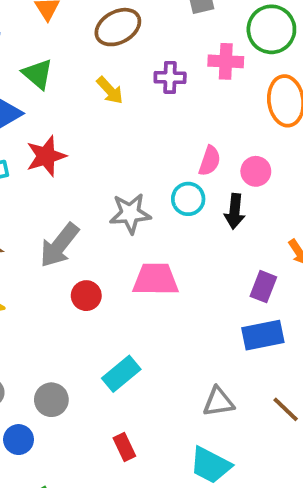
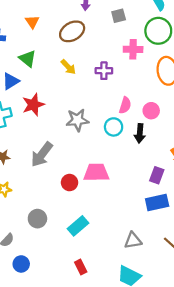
purple cross: (170, 77) -> (104, 71), moved
gray star: (130, 213) -> (77, 120), moved
red circle: (86, 296) -> (70, 183), moved
gray circle: (51, 400) -> (37, 219), moved

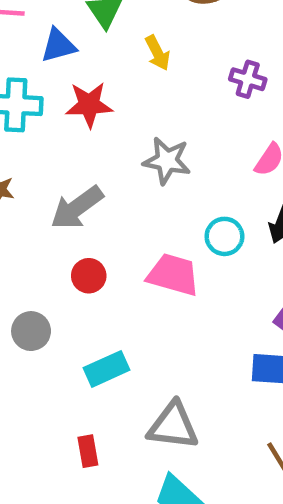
yellow arrow: (68, 67) -> (158, 53), moved
cyan circle: (114, 127) -> (224, 236), moved
red circle: (70, 183) -> (89, 276), moved
gray triangle: (133, 240) -> (173, 426), moved, size x1.4

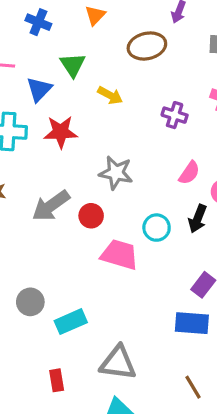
blue triangle: (58, 46) -> (39, 89), turned -32
yellow arrow: (158, 53) -> (110, 95), turned -35
red circle: (89, 276) -> (91, 216), moved
gray circle: (31, 331) -> (30, 302), moved

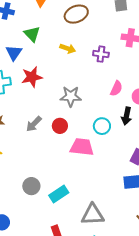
yellow arrow: (110, 95) -> (68, 48), moved
gray arrow: (51, 206) -> (34, 124), size x0.7

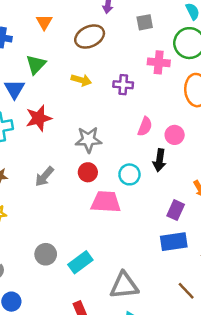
green triangle: (32, 34) -> (36, 64), turned 30
red circle: (60, 126) -> (88, 172), moved

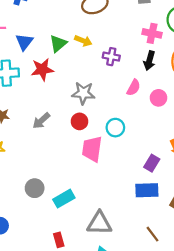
green triangle: (36, 64) -> (58, 44), moved
purple cross: (123, 85) -> (111, 57), moved
black arrow: (159, 160) -> (149, 61), moved
pink trapezoid: (106, 202) -> (92, 149), turned -92

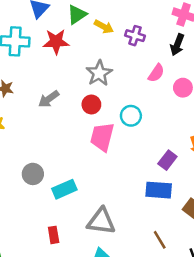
yellow arrow: (83, 41) -> (104, 27), moved
gray star: (83, 93) -> (99, 73), turned 30

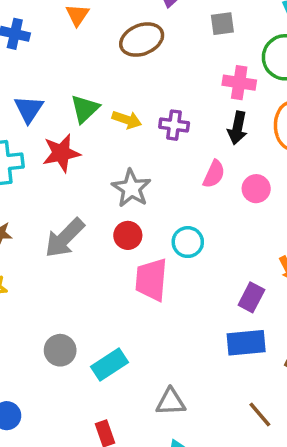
gray arrow: (49, 99) -> (65, 238), size x1.4
gray triangle: (101, 221) -> (171, 402), size x0.7

